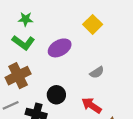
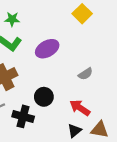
yellow square: (93, 24) -> (82, 14), moved

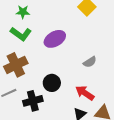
black cross: (23, 116) -> (33, 101), turned -30

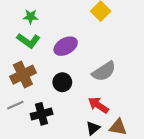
gray semicircle: (90, 62) -> (104, 71), size x1.6
black circle: (52, 83) -> (62, 82), moved

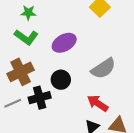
black cross: (42, 114) -> (40, 98), moved

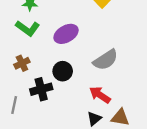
brown cross: (21, 72) -> (22, 63), size x0.6
gray line: (13, 103) -> (14, 105), moved, turned -54

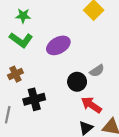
gray semicircle: (106, 60) -> (97, 71), size x0.6
black circle: (63, 71) -> (77, 82), moved

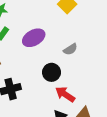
gray semicircle: (97, 71) -> (70, 49), moved

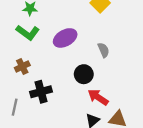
gray semicircle: (70, 49) -> (104, 50), turned -80

